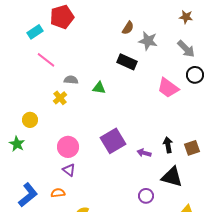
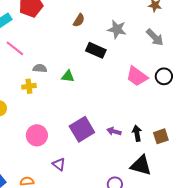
brown semicircle: (128, 28) -> (79, 20), moved
black circle: (195, 75) -> (164, 76), moved
yellow cross: (60, 98) -> (29, 86), turned 32
purple arrow: (144, 153) -> (114, 131), moved
purple triangle: (69, 170) -> (59, 164), moved

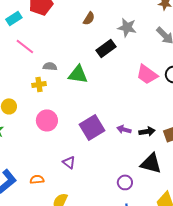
black rectangle: (96, 50) -> (106, 48), turned -60
green triangle: (68, 76) -> (78, 74), size x1.5
black arrow: (137, 133) -> (147, 131), turned 91
pink circle: (37, 135) -> (47, 120), moved

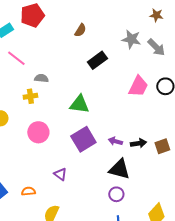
gray star: (127, 27) -> (131, 39), moved
green triangle: (78, 74) -> (79, 104), moved
pink trapezoid: (147, 74) -> (138, 86), turned -100
black triangle: (151, 163) -> (119, 169), moved

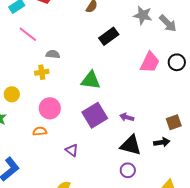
black arrow: (138, 143) -> (162, 142), moved
orange semicircle: (28, 191) -> (40, 131), moved

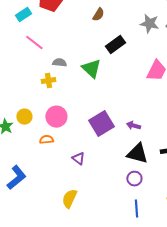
green triangle: (91, 80) -> (91, 69), moved, turned 35
yellow circle: (12, 94) -> (24, 117), moved

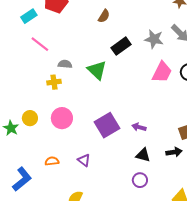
gray star: (149, 24) -> (154, 39), moved
orange semicircle: (46, 140) -> (52, 161), moved
black triangle: (137, 154) -> (143, 155), size x0.7

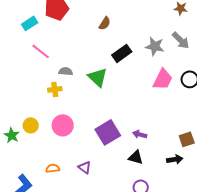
black triangle: (143, 155) -> (136, 157), moved

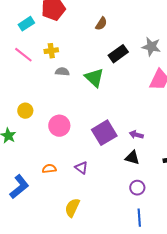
pink line: (41, 51) -> (23, 55), moved
yellow cross: (55, 89) -> (51, 51), moved
yellow circle: (31, 125) -> (25, 111), moved

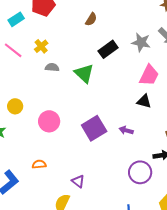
yellow cross: (51, 51) -> (41, 46), turned -32
black triangle: (132, 158) -> (144, 101), moved
purple triangle: (81, 168) -> (78, 181), moved
purple circle: (137, 188) -> (140, 172), moved, size x1.5

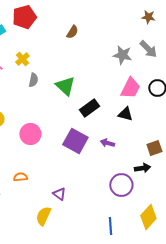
black rectangle: (108, 49) -> (89, 108), moved
gray semicircle: (52, 67) -> (33, 80), turned 96
purple square: (94, 128) -> (75, 141), turned -30

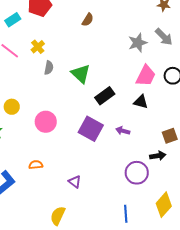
gray star: (122, 55) -> (138, 43), turned -30
yellow semicircle: (43, 216) -> (58, 216), moved

